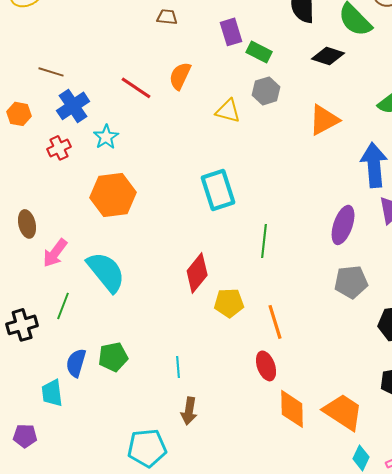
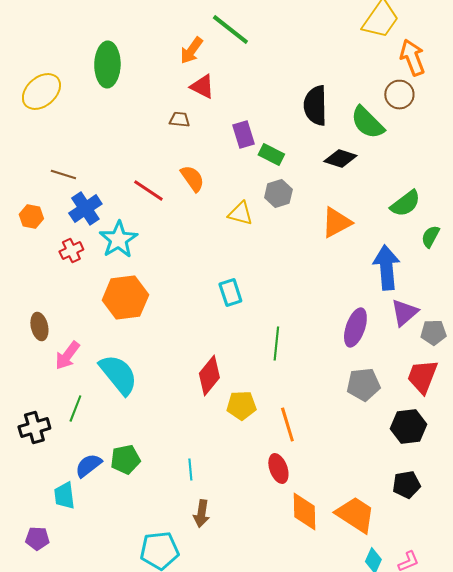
orange semicircle: (180, 76) -> (192, 178), turned 120
cyan star: (106, 137) -> (118, 240), size x1.5
cyan rectangle: (218, 190) -> (230, 292), size x0.7
blue semicircle: (76, 363) -> (88, 466), turned 36

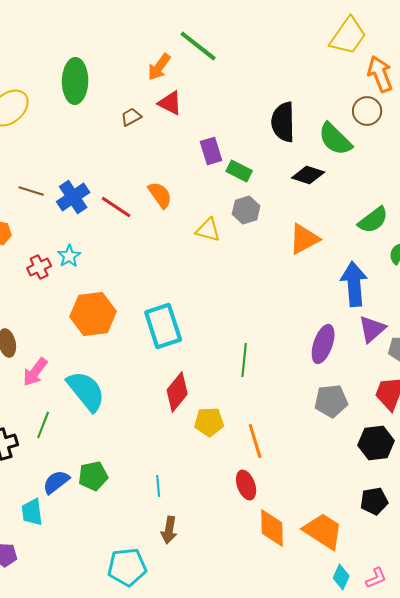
brown trapezoid: (179, 120) -> (131, 117), moved, turned -35
blue cross: (85, 208) -> (73, 197), moved
cyan star: (118, 240) -> (69, 256), moved, size x0.6
cyan rectangle: (230, 292) -> (163, 326), moved, size x1.6

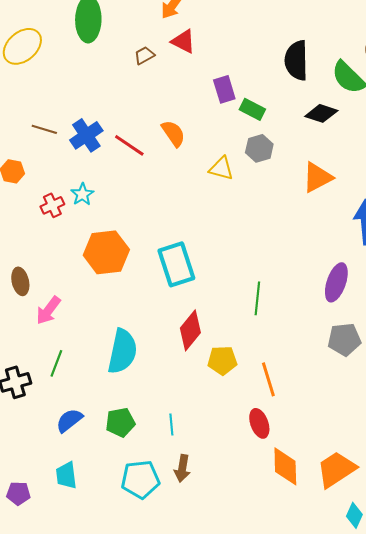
cyan semicircle: (86, 391) -> (122, 351), moved, turned 51
green pentagon: (93, 476) -> (120, 422), moved
cyan trapezoid: (32, 512) -> (66, 475), moved
orange trapezoid: (323, 531) -> (336, 469), turned -66
cyan pentagon: (127, 567) -> (140, 479), moved

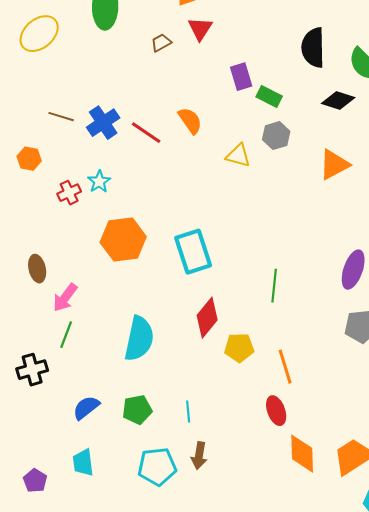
red triangle: (183, 41) -> (200, 29), turned 36
green line: (56, 363) -> (66, 335), moved
purple pentagon: (18, 493) -> (35, 481), turned 30

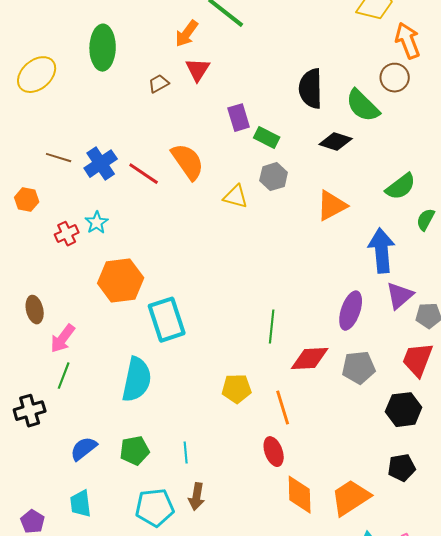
orange semicircle: (190, 121) -> (188, 162), size x1.4
cyan rectangle: (193, 252) -> (167, 320), moved
red diamond: (207, 318) -> (310, 359), moved, turned 48

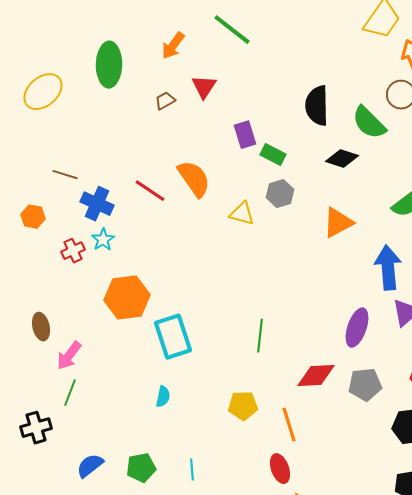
orange arrow: (187, 34) -> (173, 46), moved
blue cross: (101, 164) -> (97, 204), moved, turned -32
green line: (272, 327) -> (260, 336), moved
cyan semicircle: (137, 380) -> (163, 397), moved, size x0.5

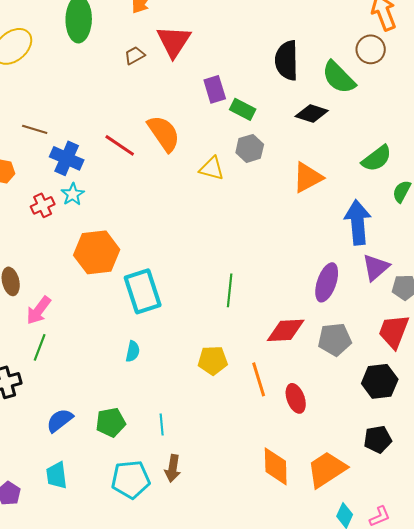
red triangle: (204, 87) -> (174, 41), size x1.4
red ellipse: (280, 469) -> (296, 398), moved

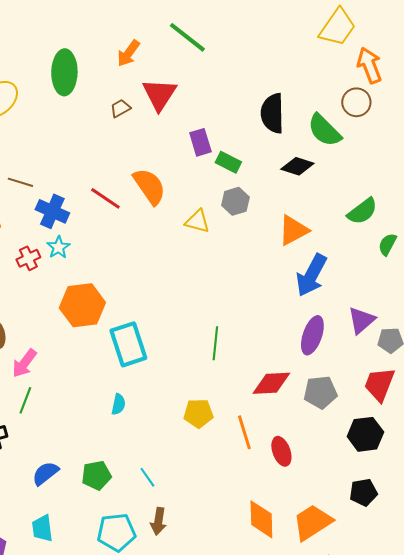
blue arrow: (358, 222) -> (311, 275), moved, turned -147
cyan line: (162, 424) -> (147, 477), turned -30

